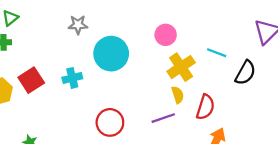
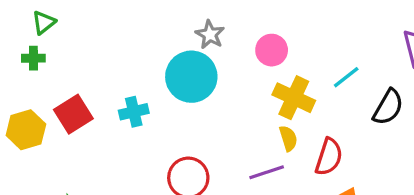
gray star: (78, 25) -> (210, 35), moved, turned 30
cyan line: (217, 53) -> (346, 77), turned -60
yellow cross: (181, 67) -> (294, 98), turned -32

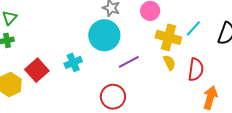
cyan line: (346, 77) -> (193, 28), moved
purple line: (267, 172) -> (129, 62), moved

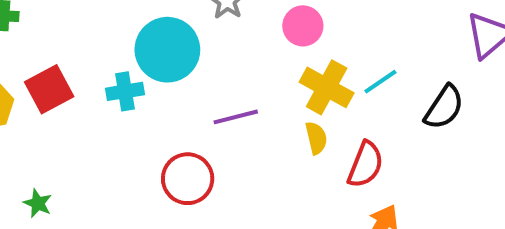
cyan circle: (104, 35) -> (167, 50), moved

